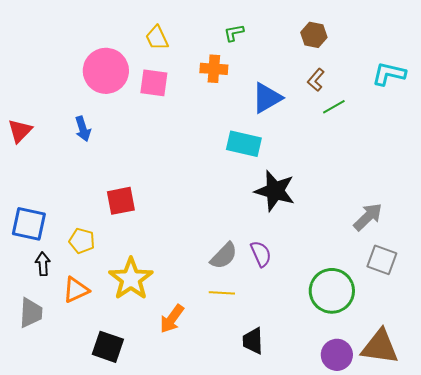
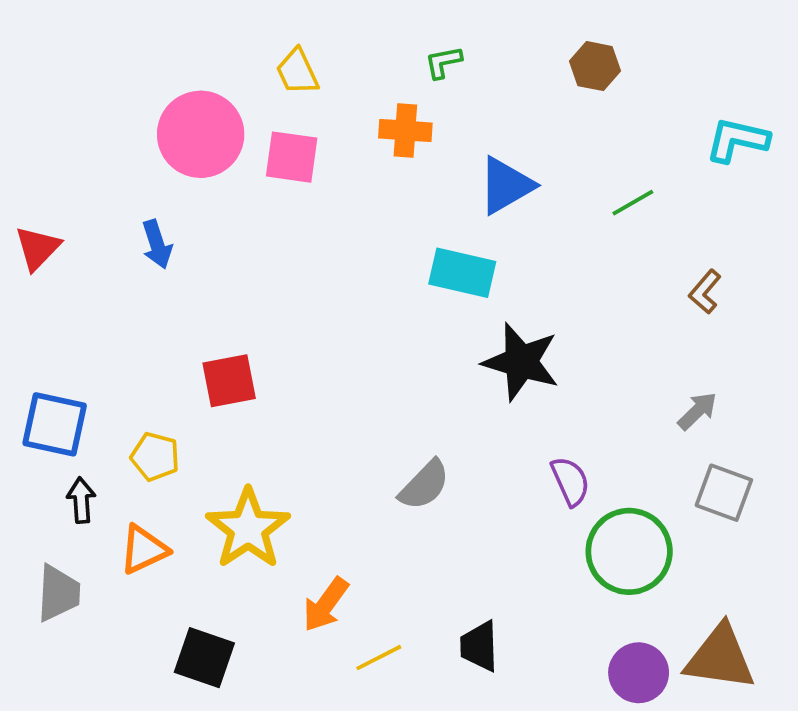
brown L-shape: (316, 80) -> (705, 292), moved
gray arrow: (368, 217) -> (697, 411), size x0.7
purple semicircle: (261, 254) -> (570, 481), moved
yellow line: (222, 293) -> (379, 658), moved, turned -30

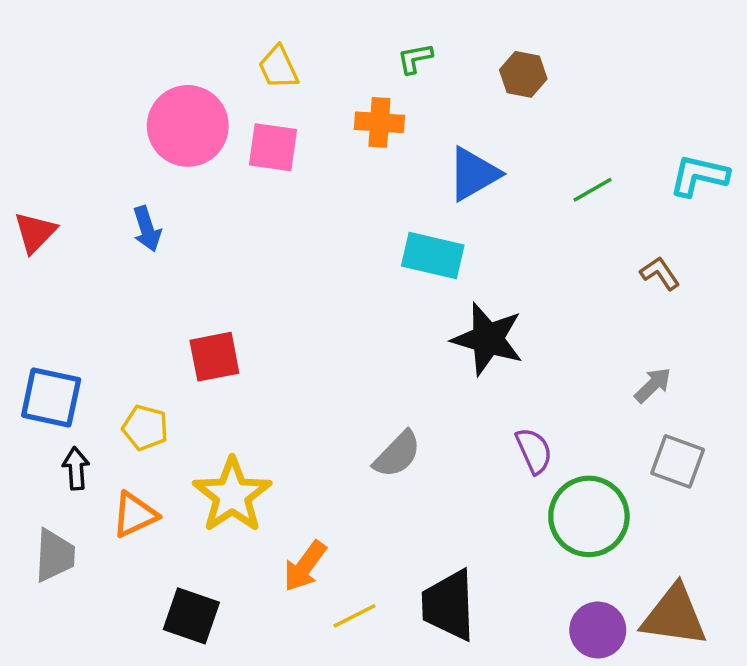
brown hexagon: (595, 66) -> (523, 74), moved
cyan L-shape: (737, 140) -> (699, 176), moved
brown L-shape: (705, 292) -> (660, 273), turned 105
black trapezoid: (479, 646) -> (449, 605), size x1.5

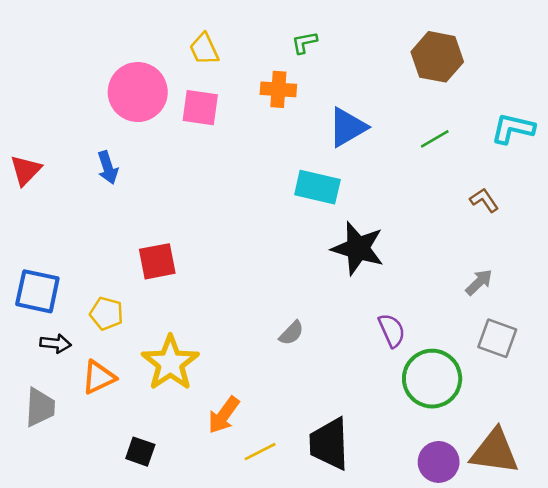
brown hexagon: (523, 74) -> (437, 57), moved, size x1.5
gray semicircle: (397, 454) -> (291, 333), size x0.7
black arrow: (76, 468) -> (56, 343), turned 100
black square: (191, 616) -> (140, 452), size x0.7

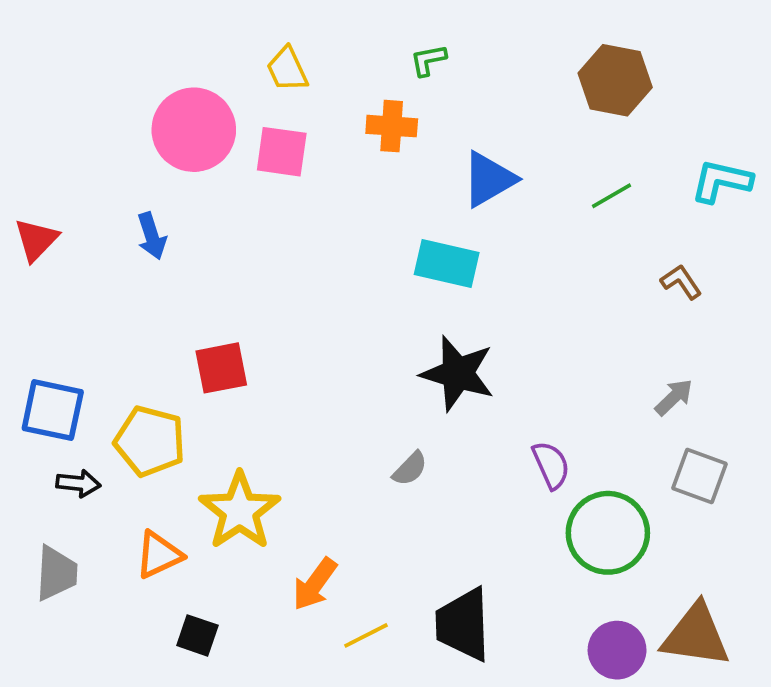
black star: (358, 248) -> (458, 373), moved
yellow pentagon: (106, 313) -> (150, 441), size x1.5
orange triangle: (99, 377) -> (159, 555), moved

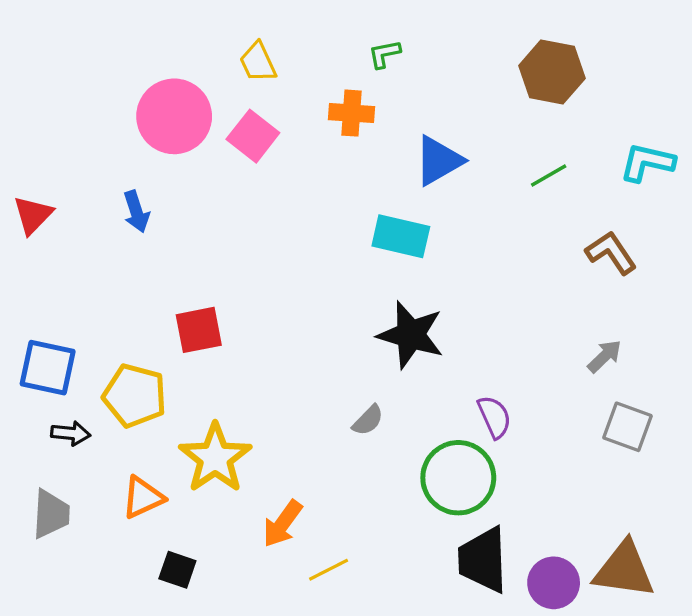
pink square: (282, 152) -> (253, 136), turned 30
brown L-shape: (681, 282) -> (611, 253), size x1.4
green circle: (608, 533) -> (458, 478), moved
black trapezoid: (463, 624) -> (483, 560), moved

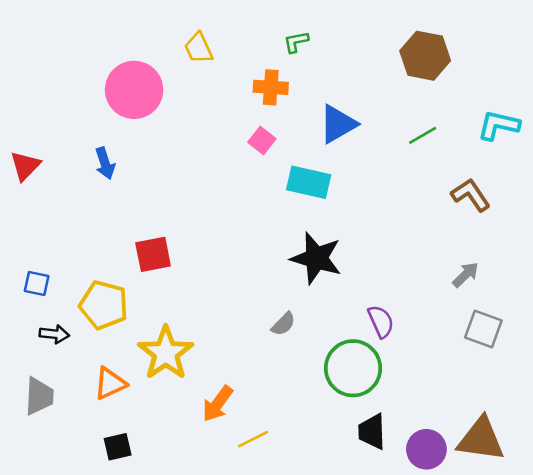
pink square: (253, 136) -> (262, 140), moved, size x0.7
blue square: (48, 368) -> (37, 283), size x0.6
black trapezoid: (483, 560) -> (372, 432), size x0.7
black square: (177, 570) -> (118, 447), moved, turned -32

